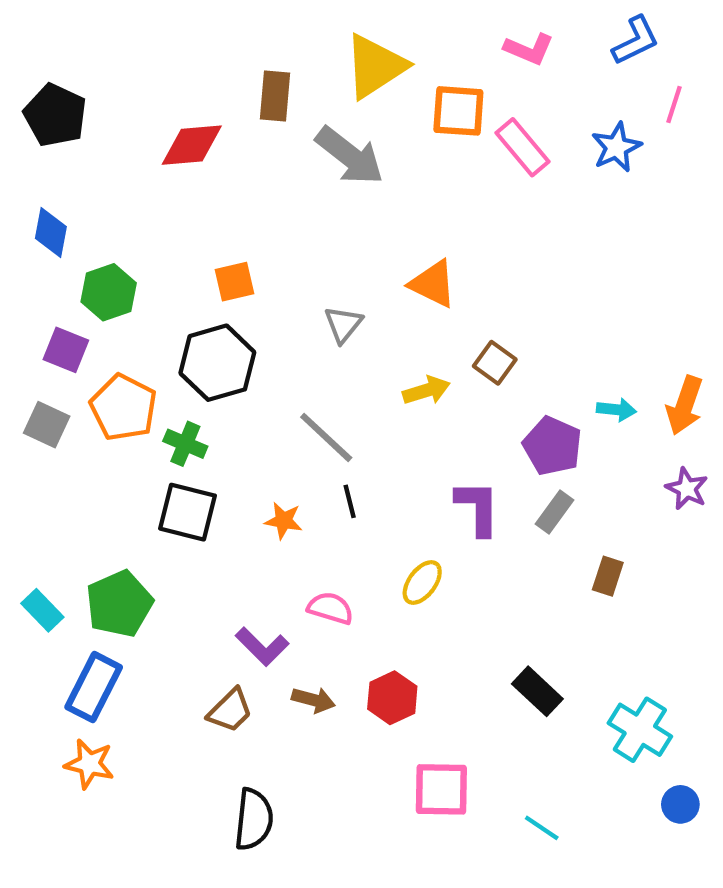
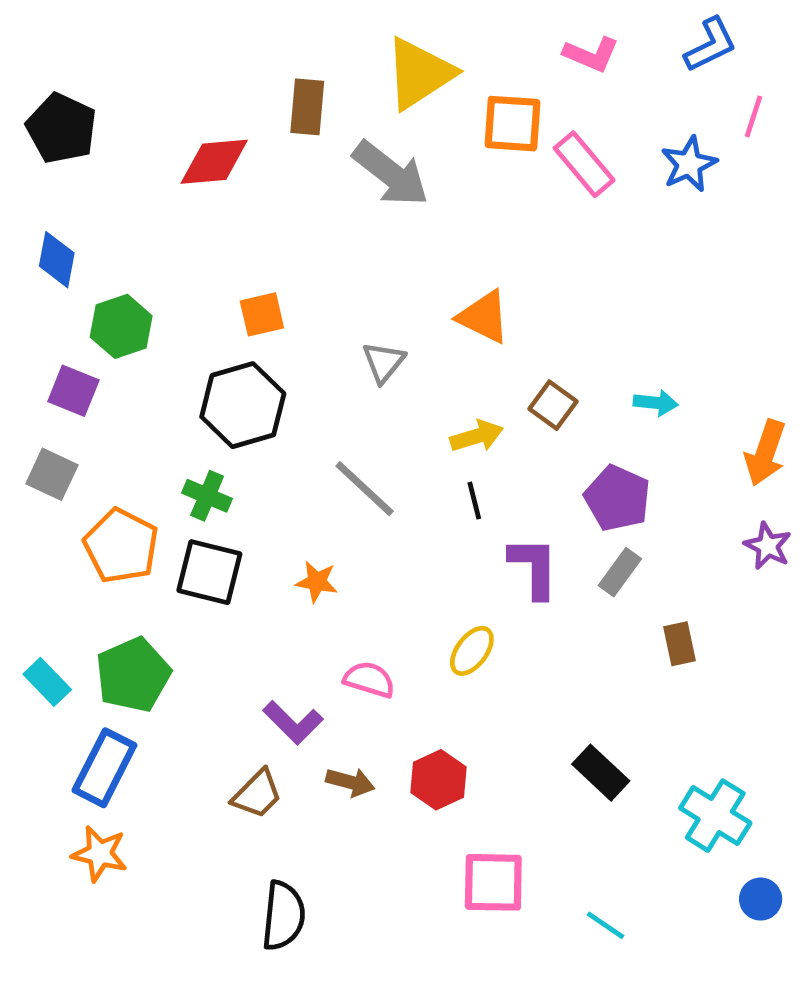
orange pentagon: (123, 408) -> (121, 546), moved
cyan arrow: (616, 410) -> (656, 403), moved
black line: (350, 501) -> (474, 501), moved
brown rectangle: (608, 576) -> (679, 644), turned -30

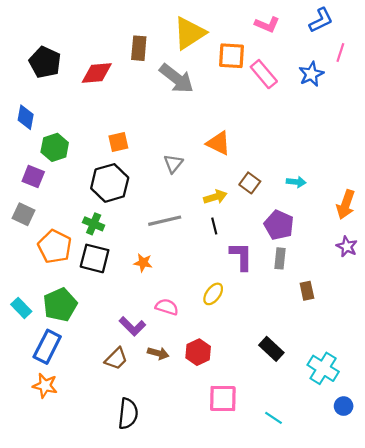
black pentagon: (61, 128) -> (45, 62), moved
gray line: (365, 489) -> (165, 221), turned -56
gray rectangle: (620, 572) -> (280, 258), turned -30

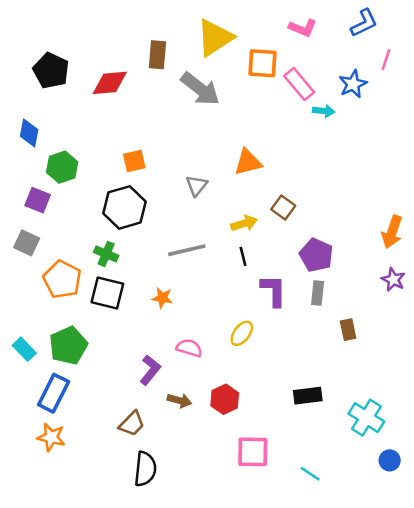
orange triangle: (219, 143) -> (248, 162), turned -40
cyan arrow: (296, 182) -> (324, 111), moved
purple L-shape: (132, 326) -> (150, 370), turned -96
black rectangle: (271, 349) -> (308, 396), turned -50
brown trapezoid: (116, 359) -> (132, 424), moved

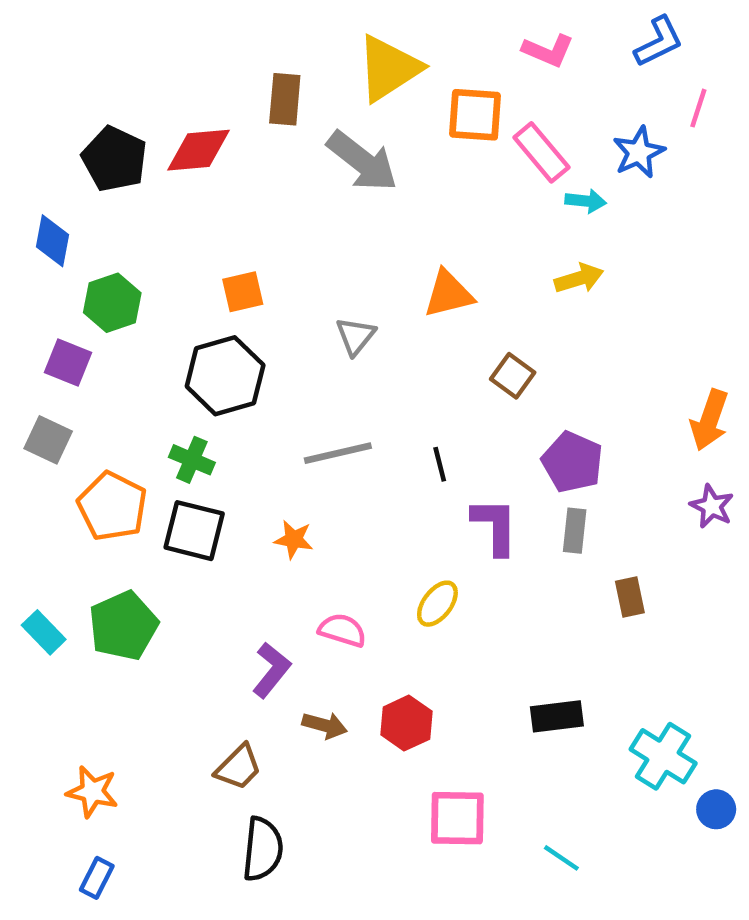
black pentagon: (51, 71) -> (114, 159), moved
yellow arrow: (244, 223) -> (579, 278), moved
blue rectangle: (54, 393) -> (97, 878), moved, size x0.6
blue circle: (390, 460) -> (716, 809), moved

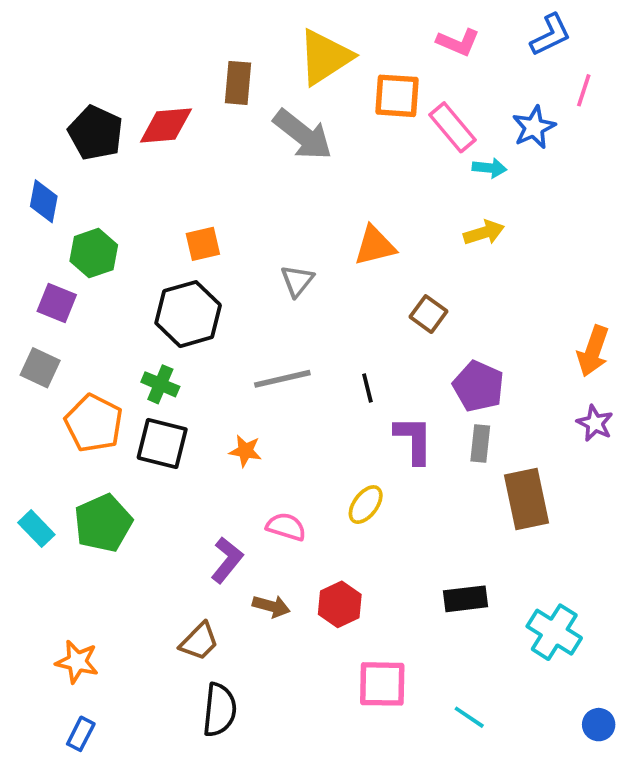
brown rectangle: (630, 597) -> (527, 499), size x1.8
blue circle: (716, 809) -> (599, 725), moved

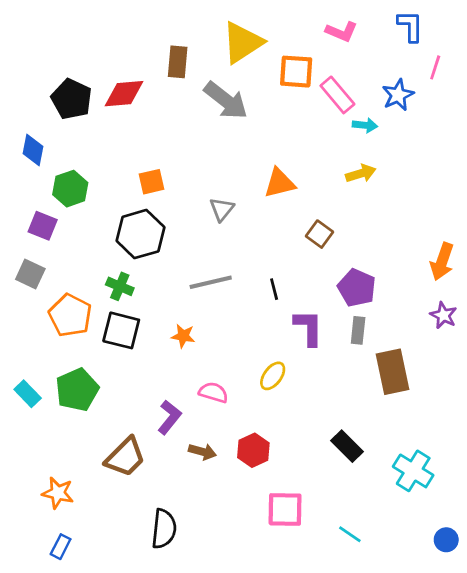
blue L-shape: (551, 35) -> (410, 26), turned -64
black rectangle: (465, 599) -> (347, 446), turned 52
brown trapezoid: (199, 641) -> (125, 457), moved, size x1.4

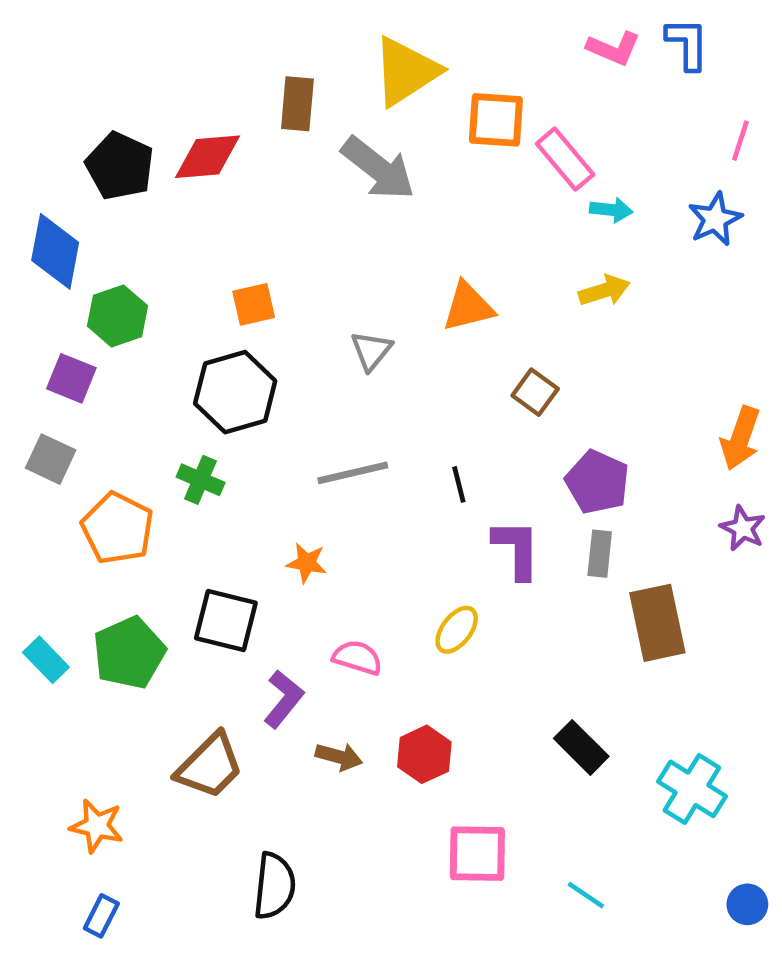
pink L-shape: (342, 32) -> (614, 48), moved
pink line: (435, 67) -> (740, 141), moved
blue star: (398, 95) -> (715, 219), moved
blue diamond: (33, 150) -> (55, 251), size x1.4
black square: (121, 330) -> (226, 621), moved

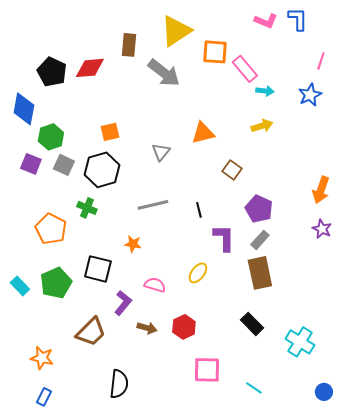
gray square: (51, 459) -> (64, 165), moved
gray rectangle: (600, 554) -> (260, 240), turned 36
brown rectangle: (657, 623) -> (260, 273), moved

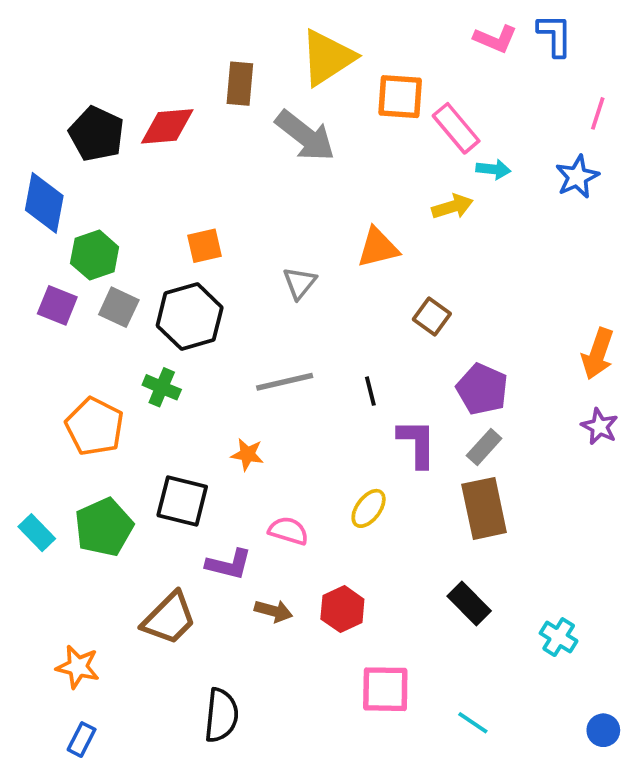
yellow arrow: (262, 126) -> (452, 207), moved
purple L-shape: (123, 303) -> (229, 564), turned 65
cyan cross: (300, 342) -> (559, 637), size x0.7

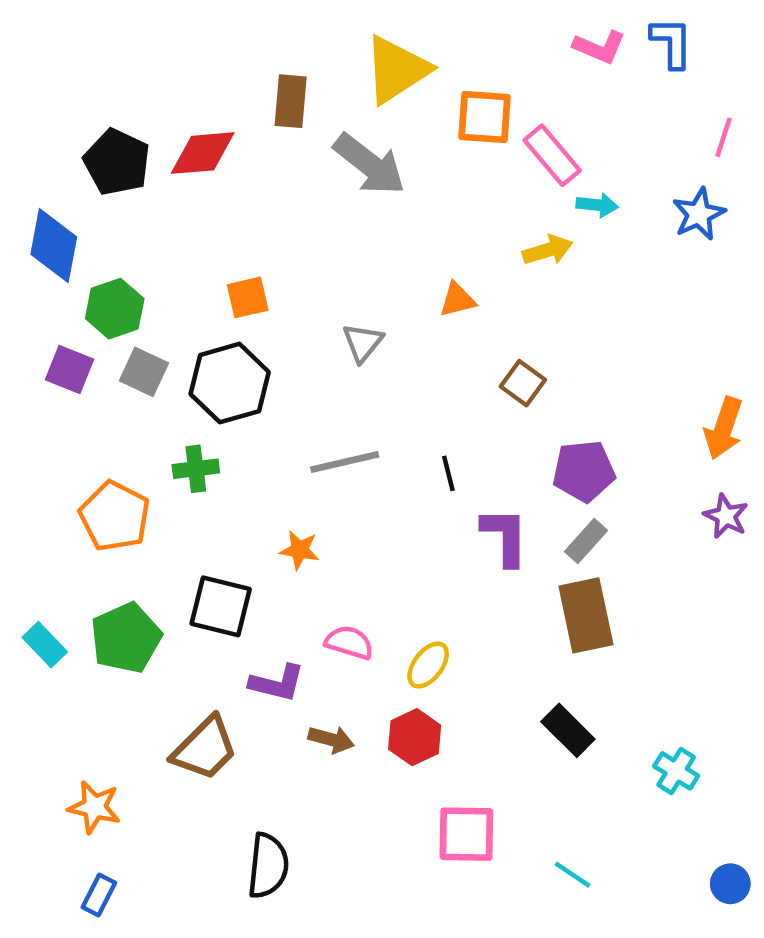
orange triangle: (378, 248) -> (457, 300), size x0.7
green cross: (162, 387) -> (196, 469), turned -30
purple pentagon: (482, 389) -> (584, 471), turned -30
yellow ellipse: (369, 508) -> (428, 665), moved

